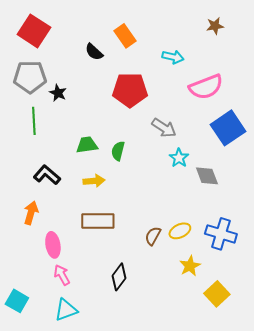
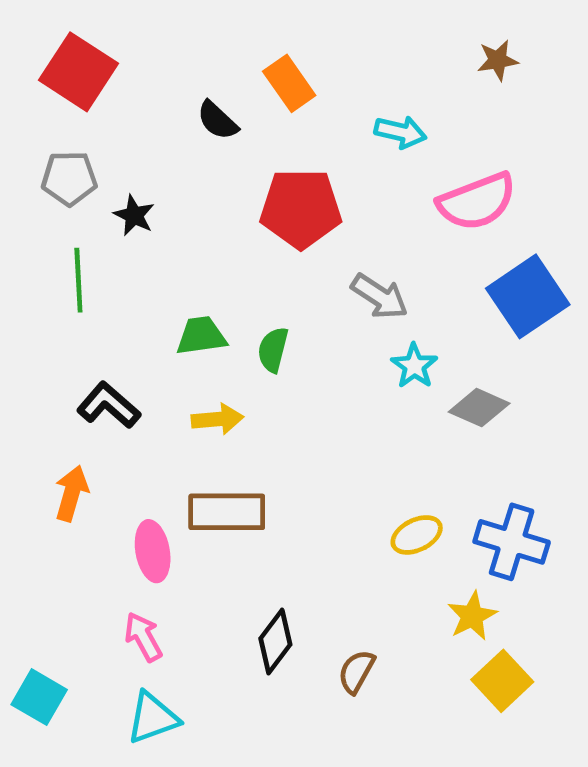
gray pentagon: (30, 77) -> (69, 178), size x0.7
gray diamond: (207, 176) -> (479, 408), turned -45
brown semicircle: (153, 236) -> (356, 672), moved
pink ellipse: (53, 245) -> (153, 551), moved
yellow star: (190, 266) -> (472, 616), moved

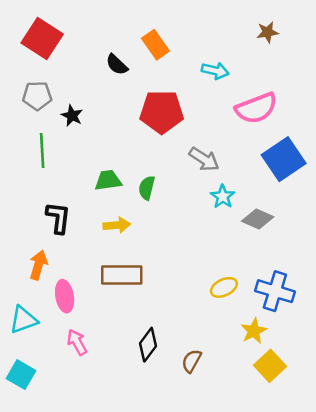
black L-shape: (109, 405) -> (58, 218), turned 56
pink ellipse: (153, 551) -> (65, 296), moved
cyan triangle: (153, 718) -> (23, 320), moved

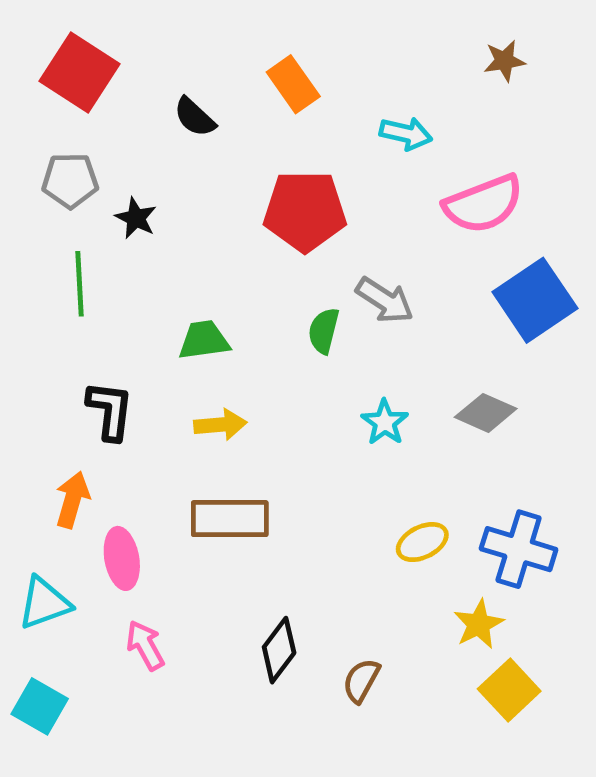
black semicircle: (117, 65) -> (195, 117), moved
green semicircle: (147, 188) -> (324, 331), moved
cyan star: (223, 197) -> (385, 422), moved

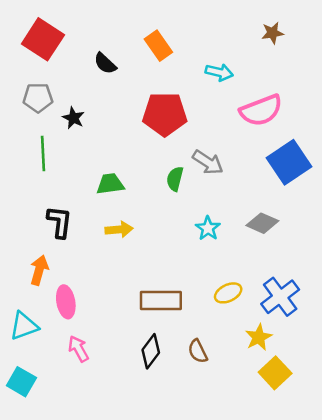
brown rectangle: (230, 519) -> (161, 301), moved
blue cross: (519, 549) -> (280, 297), turned 36
brown semicircle: (361, 681) -> (198, 351), moved, turned -55

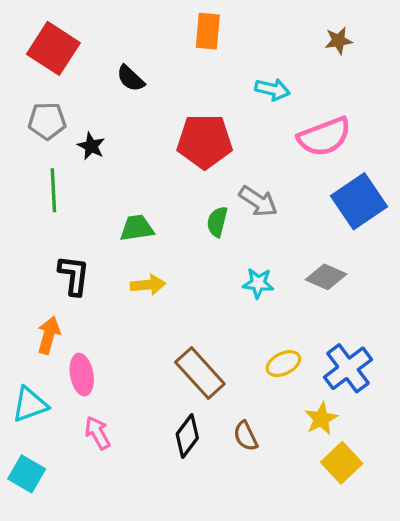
orange rectangle: (158, 46) -> (208, 31), moved, turned 40
cyan star: (208, 228) -> (258, 283), turned -30
brown rectangle: (161, 301) -> (200, 373), turned 48

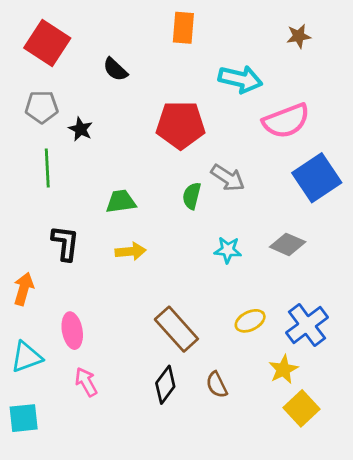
cyan arrow: (272, 89) -> (240, 79), size x1.4
orange arrow: (49, 335) -> (24, 289), moved
cyan square: (27, 474) -> (24, 418), turned -36

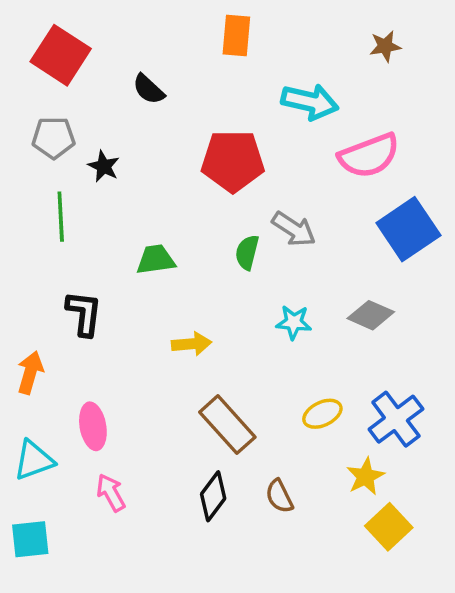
yellow arrow: (131, 251) -> (192, 344), moved

